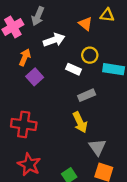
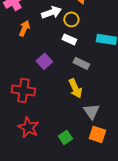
yellow circle: (90, 55) -> (71, 19), moved
purple square: (35, 77) -> (44, 61), moved
gray rectangle: (87, 95) -> (81, 63), turned 49

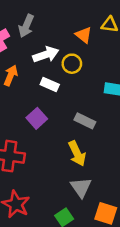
white rectangle: (69, 39) -> (50, 84), moved
gray triangle: (91, 111) -> (81, 187), moved

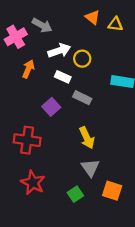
gray arrow: (26, 26) -> (42, 25), turned -84
orange triangle: (84, 35) -> (93, 17), moved
gray rectangle: (85, 121) -> (82, 98), moved

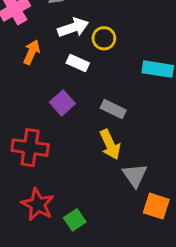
gray rectangle: (82, 98) -> (113, 109), moved
gray triangle: (90, 168) -> (135, 175), moved
orange square: (112, 191) -> (156, 206), moved
green square: (75, 194) -> (75, 220), moved

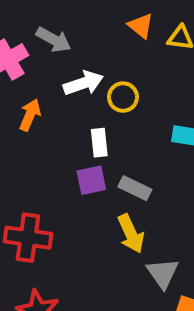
white rectangle: (78, 63) -> (99, 143), moved, turned 60
purple square: (62, 103) -> (91, 180), moved, turned 30

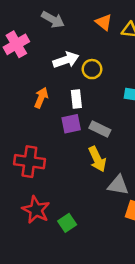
gray arrow: (54, 40) -> (53, 20), moved
orange arrow: (30, 115) -> (41, 98), moved
gray triangle: (163, 273) -> (118, 185), turned -45

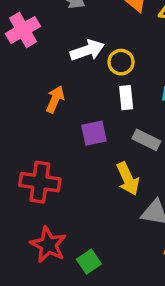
white rectangle: (76, 99) -> (126, 98), moved
gray rectangle: (100, 129) -> (146, 140), moved

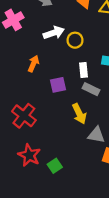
white rectangle: (126, 98) -> (84, 70), moved
red cross: (40, 182) -> (24, 116), turned 30

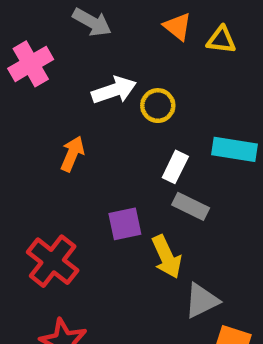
white rectangle: (84, 70) -> (175, 167), turned 32
purple square: (58, 85) -> (125, 224), moved
gray triangle: (96, 135) -> (202, 301), turned -36

